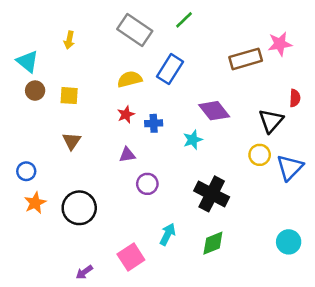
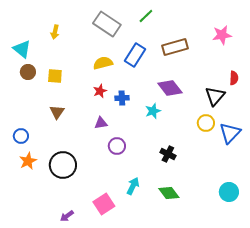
brown rectangle: (246, 59) -> (175, 47), moved
black cross: (212, 194) -> (168, 154), size x0.6
green diamond: (213, 243) -> (169, 193), turned 75

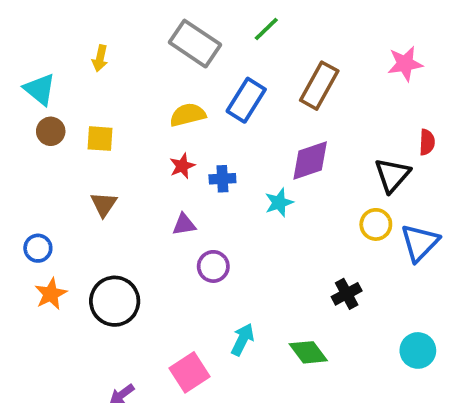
brown rectangle: (175, 47) -> (319, 86), turned -45
purple diamond: (170, 88) -> (310, 161), turned -70
black cross: (168, 154) -> (347, 294), moved, turned 35

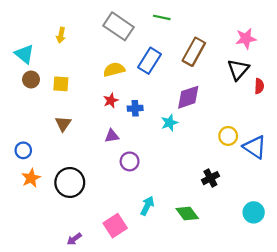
green line: (266, 29) -> (162, 17), turned 56
black triangle: (392, 175) -> (238, 70), moved
blue triangle: (420, 243) -> (255, 147), turned -40

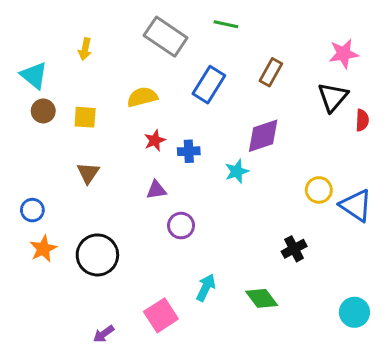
brown rectangle: (194, 52) -> (271, 72), size x0.7
yellow semicircle: (114, 70) -> (142, 97), moved
cyan circle: (254, 212) -> (354, 312), moved

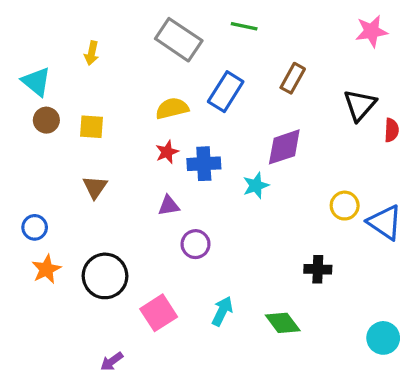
pink star: (344, 54) -> (371, 31), moved
yellow semicircle: (142, 97) -> (172, 108), moved
blue cross: (189, 151) -> (204, 164), size x1.4
black cross: (294, 249) -> (318, 269), turned 30
pink square: (161, 315) -> (159, 313), moved

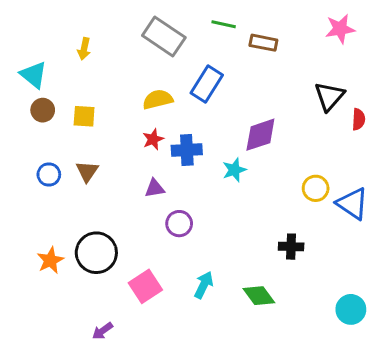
brown rectangle: (293, 78) -> (263, 43), moved, turned 72
blue circle: (35, 227) -> (49, 174), moved
orange star: (46, 269) -> (50, 260), moved

